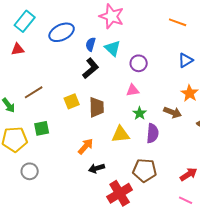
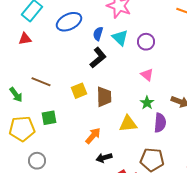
purple circle: (139, 63) -> (146, 42), moved
pink triangle: (133, 90) -> (147, 75), moved, turned 48
brown line: (34, 92) -> (41, 82), turned 54

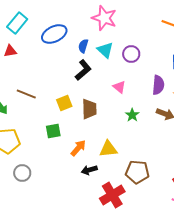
pink triangle: (147, 75) -> (119, 87), moved
green square: (49, 118) -> (53, 131), moved
purple semicircle: (160, 123) -> (158, 85), moved
yellow triangle: (128, 124) -> (108, 149), moved

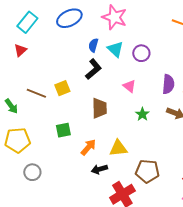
blue ellipse: (54, 34) -> (69, 18), moved
red triangle: (10, 51) -> (20, 50), turned -32
yellow square: (64, 103) -> (62, 88), moved

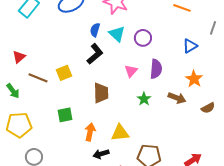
red triangle: (20, 50) -> (19, 57), moved
purple semicircle: (168, 84) -> (156, 69), moved
pink triangle: (129, 86) -> (131, 71), turned 32
orange arrow: (88, 147) -> (90, 132), turned -30

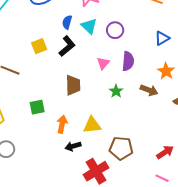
yellow square: (64, 73) -> (39, 46), moved

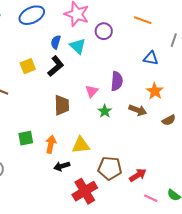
purple circle: (115, 30) -> (104, 31), moved
blue triangle: (162, 38) -> (151, 58), turned 42
pink triangle: (103, 63) -> (92, 91), moved
green square: (37, 107) -> (26, 138), moved
red arrow: (165, 152) -> (138, 175), moved

